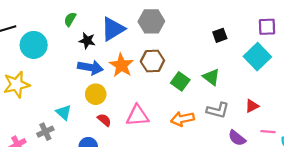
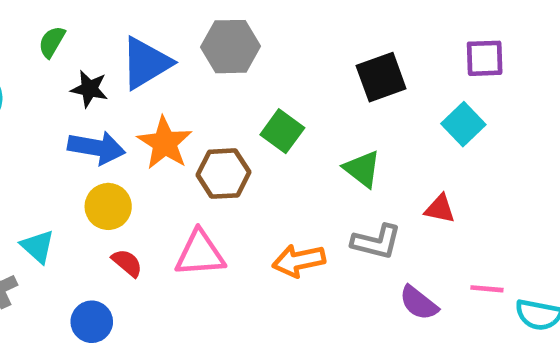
black square: (220, 35) -> (381, 77), size x1.5
cyan square: (257, 57) -> (463, 124), size x0.7
brown hexagon: (152, 61) -> (223, 174), moved
green square: (180, 81) -> (282, 131), moved
red triangle: (252, 106) -> (440, 209), moved, turned 40

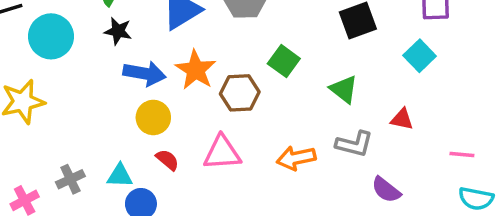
black star: (89, 89) -> (118, 31), moved
cyan triangle: (38, 246) -> (120, 176), moved, turned -40
pink line: (487, 289) -> (462, 155), moved

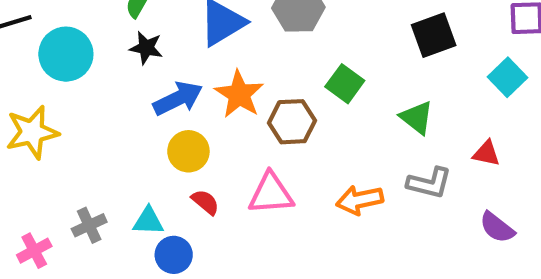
blue arrow: (144, 73) -> (178, 98), turned -36
purple semicircle: (386, 190) -> (497, 227), moved

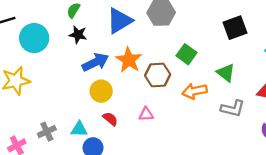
pink triangle: (271, 194) -> (146, 114), size x0.6
orange arrow: (360, 200) -> (195, 91), moved

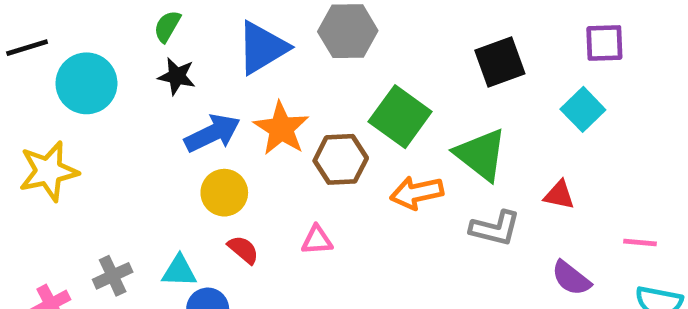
green square: (187, 54) -> (400, 117), size x1.4
green triangle: (226, 73) -> (481, 155), size x1.4

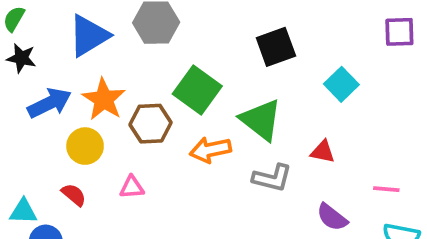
purple square: (604, 43) -> (399, 32), moved
yellow circle: (224, 193) -> (85, 146), moved

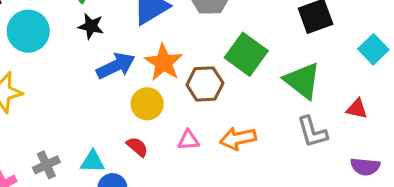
orange arrow: (210, 150) -> (238, 138), moved
gray L-shape: (272, 178) -> (312, 132), turned 60
purple semicircle: (332, 217) -> (365, 167), turned -32

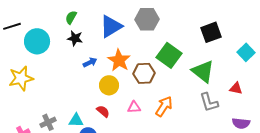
blue arrow: (116, 66) -> (90, 62), size x0.6
orange arrow: (238, 138) -> (164, 106), turned 135

